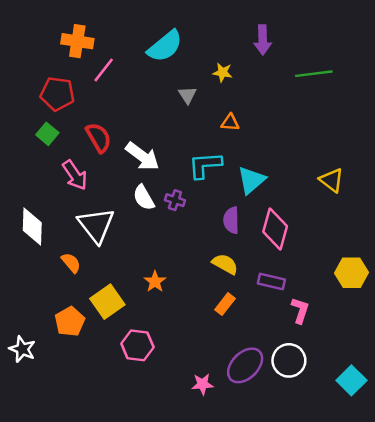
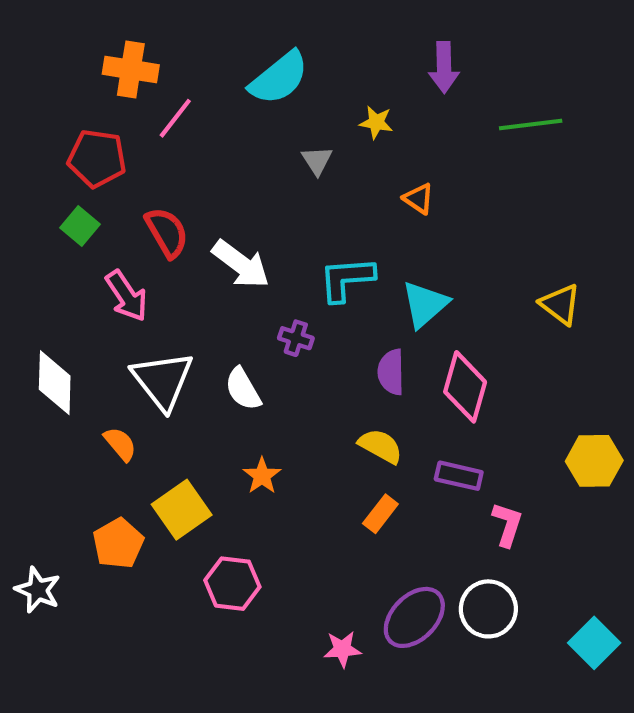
orange triangle: (230, 123) -> (419, 199), moved, turned 30
white semicircle: (144, 198) -> (243, 389), moved

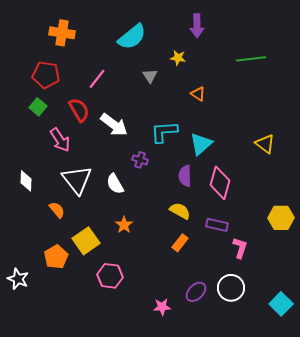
purple arrow: (444, 67) -> (197, 26), moved
pink line: (175, 118) -> (97, 79), moved
white diamond: (55, 383) -> (26, 181), size x0.7
purple ellipse: (414, 617) -> (196, 292), size x0.7

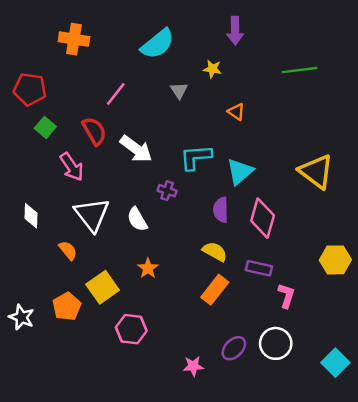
red pentagon: (46, 75) -> (30, 89), moved
yellow triangle: (265, 144) -> (316, 172), size x1.5
orange rectangle: (180, 243) -> (215, 290), size x1.4
white star: (18, 279) -> (21, 317), moved

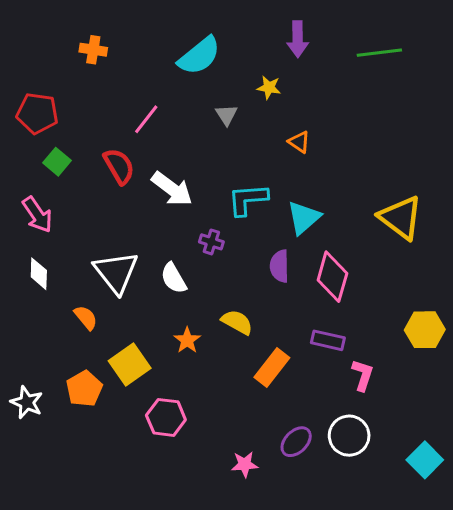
orange cross: (74, 39) -> (93, 50), size x0.7
green line: (300, 70) -> (379, 53), moved
pink arrow: (72, 167) -> (37, 215), moved
yellow semicircle: (215, 252) -> (237, 322), moved

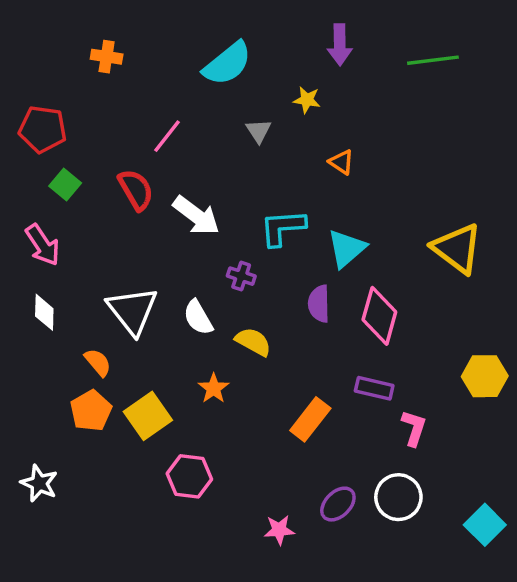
yellow semicircle: (237, 322) -> (253, 342), moved
orange pentagon: (84, 389) -> (91, 411), moved
white star: (27, 402) -> (39, 483), moved

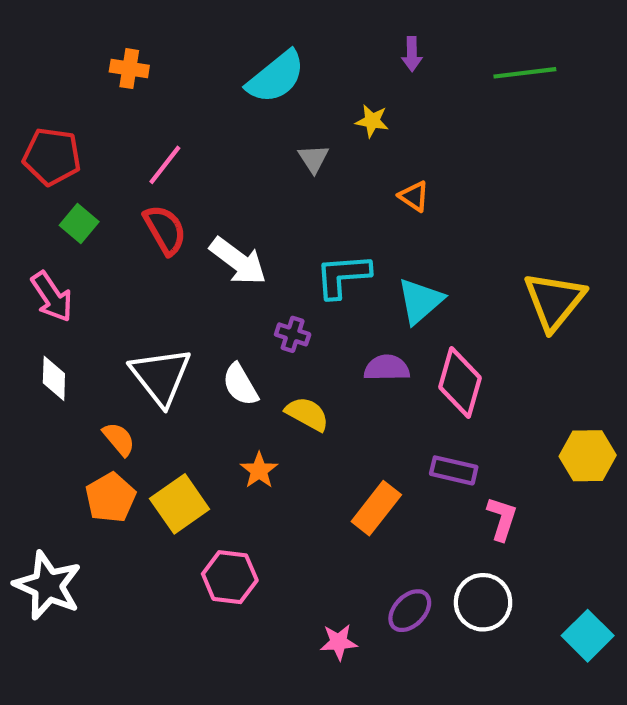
purple arrow: (340, 45) -> (412, 54), size x0.7
pink line: (167, 136) -> (165, 165), moved
yellow triangle: (457, 248) -> (554, 301), turned 32
purple semicircle: (319, 304) -> (387, 368), turned 90
white star: (39, 483) -> (48, 586), size x1.5

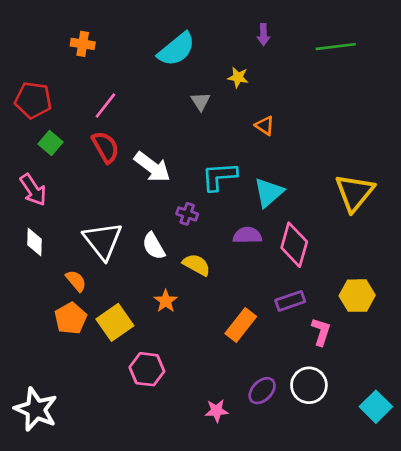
yellow hexagon: (588, 456) -> (357, 296), moved
purple rectangle: (454, 470) -> (290, 301), turned -32
white star: (48, 586) -> (36, 409), moved

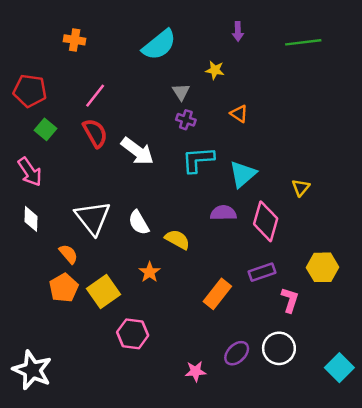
yellow triangle: (354, 192) -> (301, 187), moved, size x0.5
purple cross: (187, 214) -> (186, 120), moved

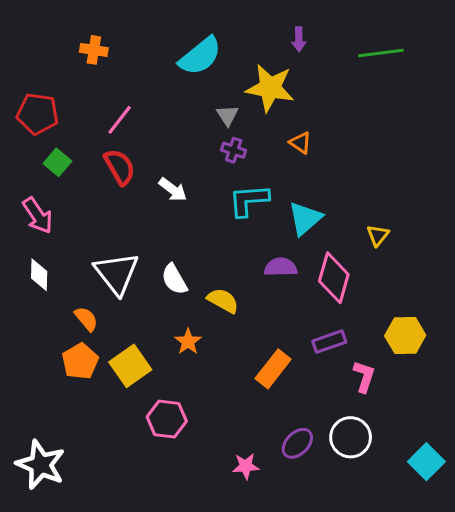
yellow star: (215, 70) -> (270, 88), size x2.0
white arrow: (137, 151) -> (173, 190), size x0.7

